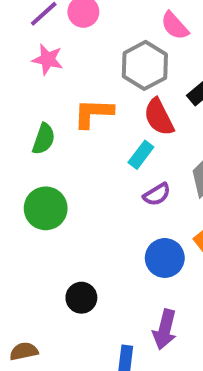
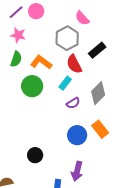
orange L-shape: (93, 113) -> (41, 62), turned 35
green semicircle: (44, 139) -> (16, 59), moved
green circle: (46, 208) -> (32, 86), moved

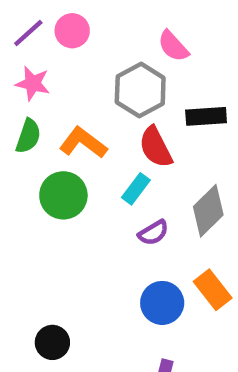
black rectangle: (97, 50) -> (206, 116), turned 36
black circle: (35, 155) -> (52, 342), moved

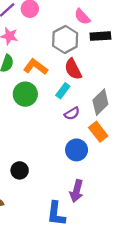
black rectangle: (206, 116) -> (100, 36), moved
orange rectangle: (213, 290) -> (98, 132), moved

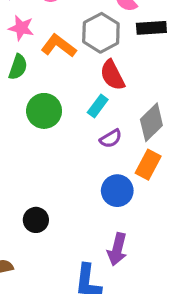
orange L-shape: (36, 67) -> (59, 46), moved
orange rectangle: (98, 132) -> (148, 165), turned 66

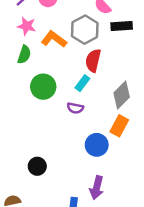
red semicircle: (112, 75) -> (93, 61), turned 40
purple semicircle: (111, 139) -> (75, 108), moved, turned 42

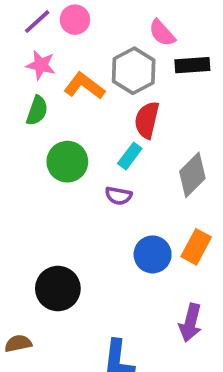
orange rectangle: (119, 126) -> (196, 247), moved
black circle: (37, 166) -> (58, 289), size x1.5
purple arrow: (97, 188) -> (190, 323), moved

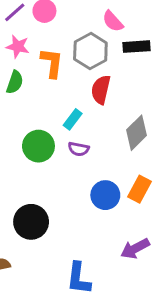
orange L-shape: (84, 86) -> (52, 63), turned 60
cyan rectangle: (130, 156) -> (73, 119), moved
green circle: (67, 162) -> (38, 146), moved
purple arrow: (190, 323) -> (135, 249), turned 48

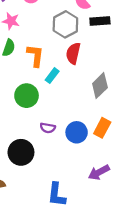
orange L-shape: (52, 63) -> (35, 56), moved
purple semicircle: (79, 149) -> (48, 128), moved

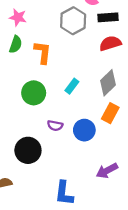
red semicircle: (73, 53) -> (110, 43), moved, turned 60
cyan rectangle: (52, 76) -> (72, 86), moved
orange rectangle: (102, 128) -> (110, 113), moved

